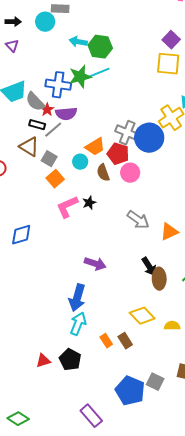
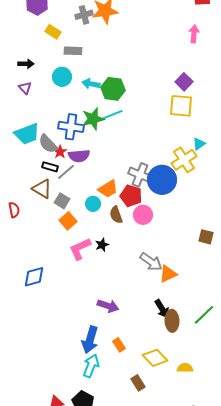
cyan circle: (45, 22) -> (62, 77), moved
orange triangle: (169, 232) -> (168, 274), moved
orange rectangle: (106, 341) -> (119, 345), moved

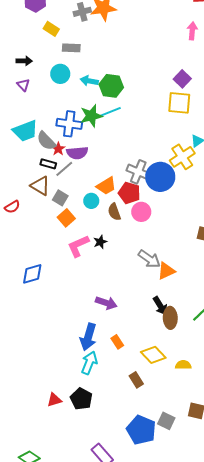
red semicircle: (14, 210) -> (12, 207), turned 70

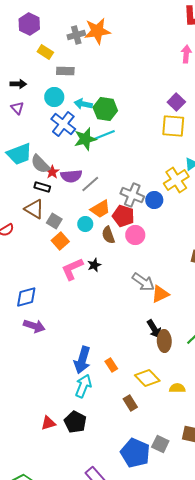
blue cross: (69, 124) -> (63, 124), moved, turned 30
gray line: (64, 169) -> (90, 184), moved
blue circle: (160, 177) -> (154, 200), size x0.6
purple arrow: (106, 303) -> (34, 326), moved

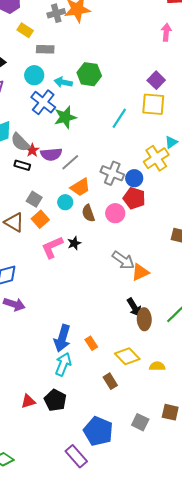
green hexagon: (105, 109) -> (89, 74), moved
cyan line: (104, 135) -> (119, 118), moved, turned -35
brown triangle: (34, 209) -> (14, 222), moved
red pentagon: (123, 216) -> (134, 198), moved
blue pentagon: (135, 453) -> (98, 431), moved

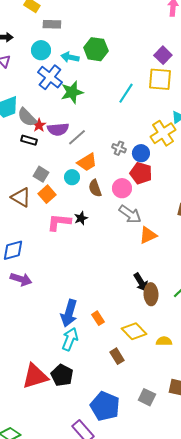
gray cross: (112, 173) -> (119, 148), size x0.6
pink L-shape: (52, 247) -> (59, 222), turned 30
gray arrow: (123, 260) -> (130, 214), moved
orange triangle: (140, 272) -> (148, 235), moved
red triangle: (28, 401) -> (35, 376), size x1.8

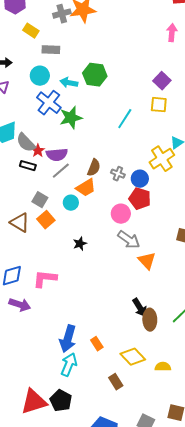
yellow square: (160, 79) -> (159, 105), size x0.7
gray line: (77, 137) -> (61, 171), moved
brown semicircle: (95, 188) -> (94, 168), moved, turned -138
pink L-shape: (59, 222) -> (45, 279), moved
orange triangle: (148, 235) -> (147, 261), turned -48

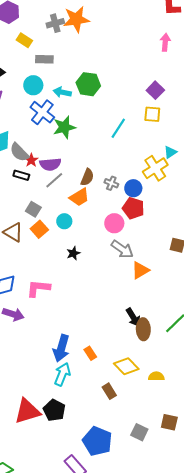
cyan circle: (71, 203) -> (64, 221), moved
orange triangle: (147, 261) -> (140, 270), turned 42

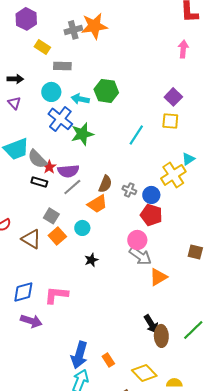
pink circle: (114, 223) -> (137, 240), moved

